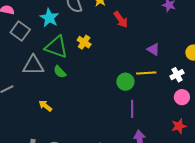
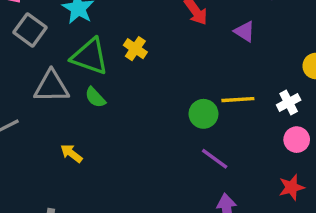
purple triangle: (153, 49) -> (245, 31), moved
purple line: (132, 109) -> (215, 159), turned -54

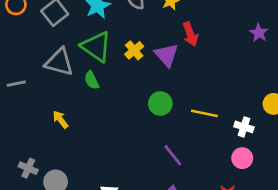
purple triangle: (245, 31) -> (167, 55), moved, size x1.4
white cross: (289, 102) -> (244, 127), turned 30
green circle: (204, 114) -> (160, 104), moved

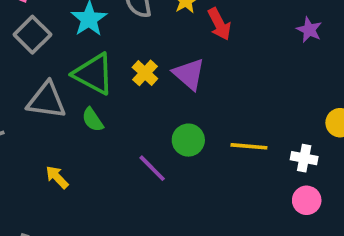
red arrow: (190, 34) -> (219, 24), moved
purple line: (173, 155) -> (152, 168), moved

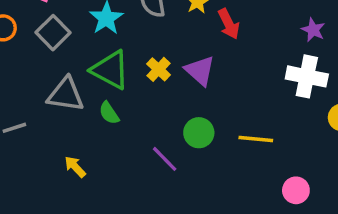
white cross: (304, 158) -> (307, 76), moved, size x1.6
pink circle: (307, 200) -> (296, 190), moved

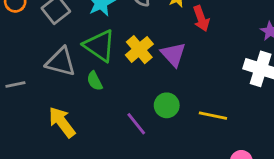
yellow cross: (159, 69) -> (139, 50), size x1.4
yellow arrow: (75, 167) -> (62, 122), size x1.6

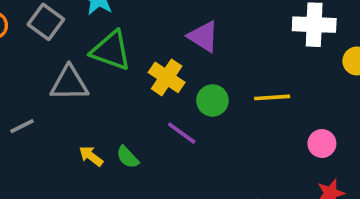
yellow cross: (139, 50) -> (167, 77), moved
green semicircle: (95, 81) -> (128, 157), moved
yellow arrow: (62, 122) -> (91, 156), size x0.6

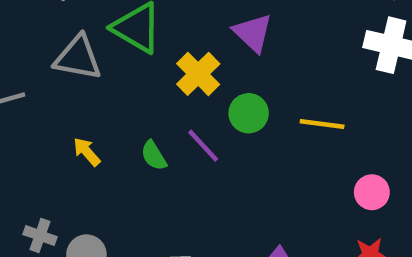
green semicircle: (128, 157) -> (154, 156), moved

